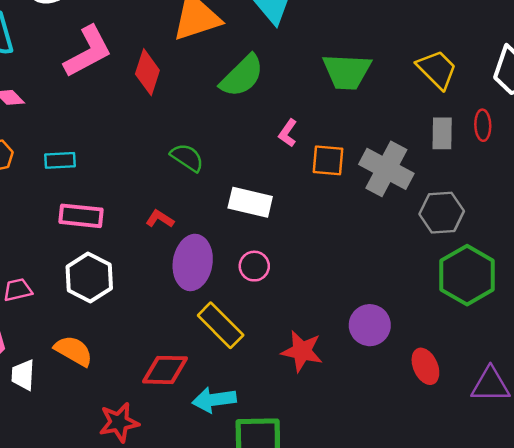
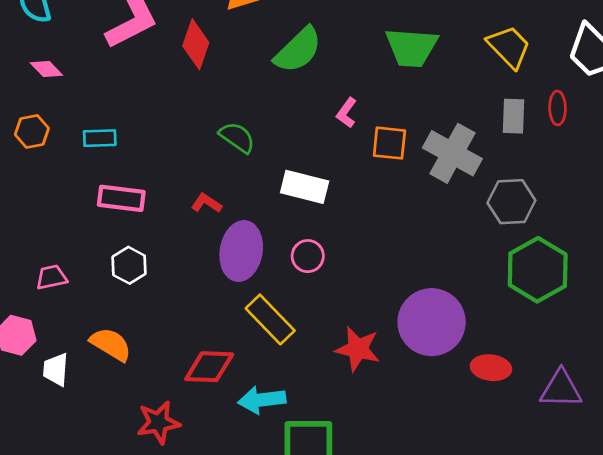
white hexagon: (89, 277) -> (129, 265), size x0.7
purple circle: (370, 325) -> (432, 322), size x1.5
red ellipse: (425, 366) -> (491, 368), turned -60

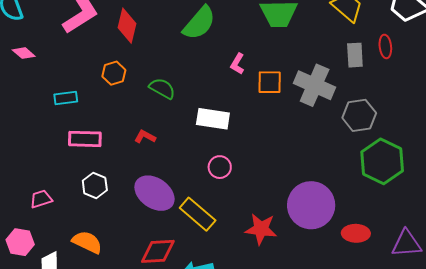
orange hexagon: (32, 131) -> (114, 73), moved
purple ellipse: (241, 251) -> (154, 193), moved, turned -60

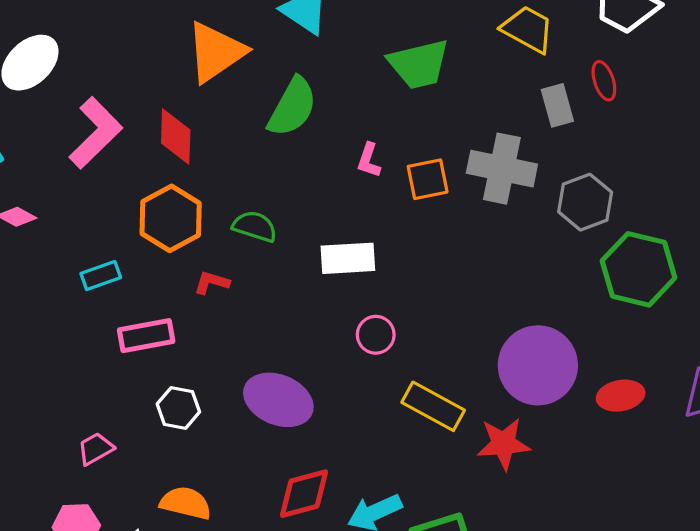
orange hexagon: (114, 73) -> (171, 218), size x1.6
red L-shape: (145, 137) -> (212, 283), moved
yellow rectangle: (198, 214) -> (433, 406), moved
red star: (261, 229) -> (504, 444), moved

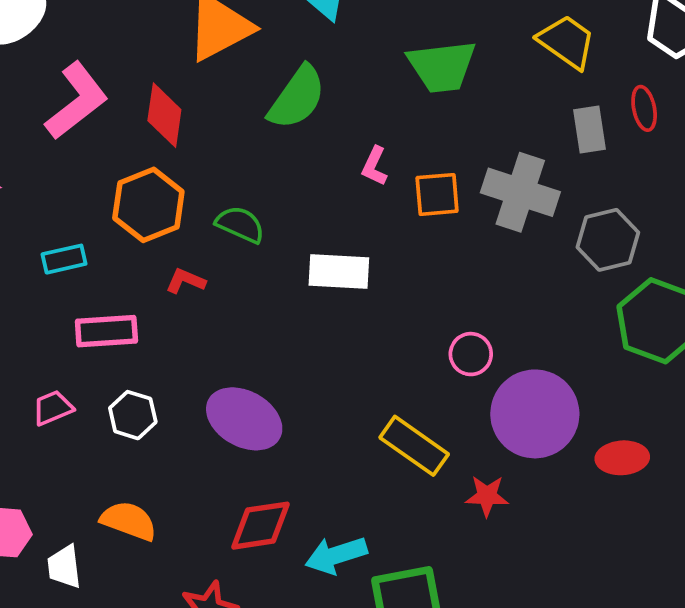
pink circle: (376, 335) -> (471, 354), moved
red star: (504, 444) -> (487, 496), size x0.7
pink trapezoid: (96, 449) -> (53, 408), moved

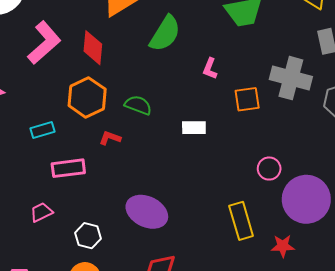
orange square: (437, 194) -> (247, 99), moved
white rectangle: (339, 272) -> (194, 128), size x0.7
white hexagon: (133, 415) -> (88, 236), moved
yellow rectangle: (414, 446) -> (241, 221), turned 42

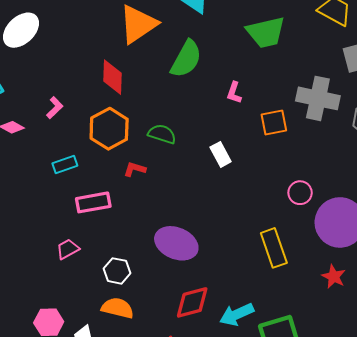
pink L-shape: (44, 43) -> (55, 108), moved, size x0.5
white rectangle: (194, 128) -> (221, 154), turned 65
red star: (283, 246) -> (334, 277), moved, turned 30

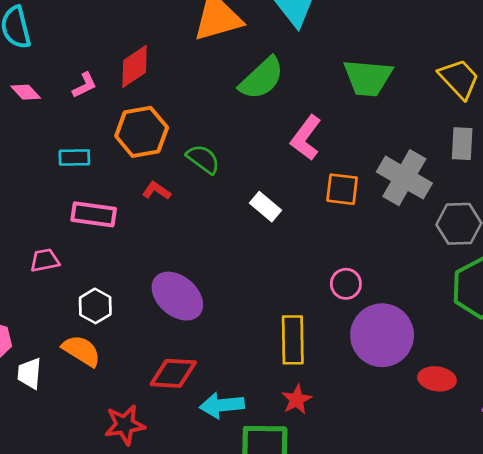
red diamond: (113, 77) -> (135, 66), moved, turned 36
pink L-shape: (234, 93) -> (306, 138), size x1.6
white rectangle: (221, 154) -> (265, 207), turned -40
red star: (334, 277) -> (297, 400), moved

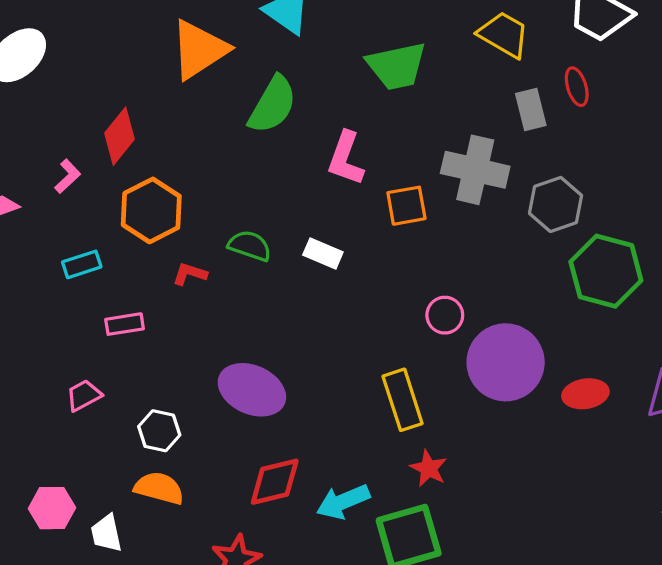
green semicircle: (203, 159) -> (250, 246), moved
pink rectangle: (94, 214) -> (125, 324), size x0.7

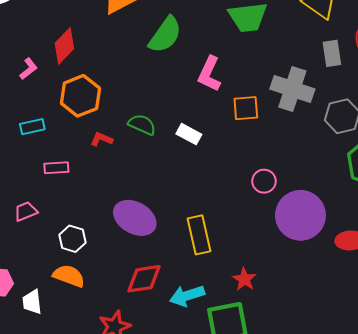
yellow rectangle: (403, 400) -> (199, 235), moved

